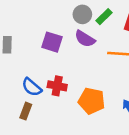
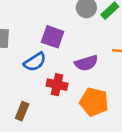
purple semicircle: (85, 39) -> (86, 63), moved, turned -50
blue semicircle: (32, 87) -> (35, 62), moved, turned -75

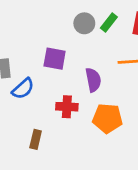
blue semicircle: (35, 62) -> (23, 89), moved
purple semicircle: (86, 63) -> (93, 80), turned -75

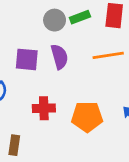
green rectangle: (109, 23) -> (80, 17), turned 36
purple semicircle: (93, 80) -> (59, 57), moved

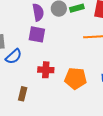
purple semicircle: (59, 57) -> (38, 12), moved

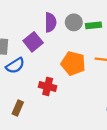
purple square: (37, 34) -> (33, 42), moved, turned 30
orange pentagon: (76, 78) -> (73, 63), moved

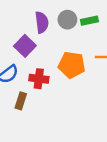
red cross: (48, 86) -> (39, 79), moved
brown rectangle: (18, 108) -> (21, 101), moved

